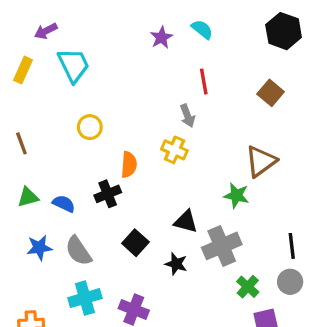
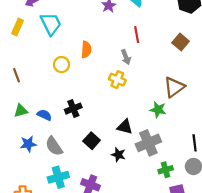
orange semicircle: (129, 165) -> (86, 50), moved
green cross: (248, 287) -> (166, 170), turned 32

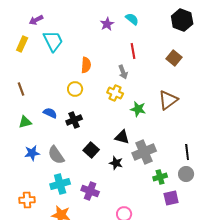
yellow circle: (62, 65) -> (75, 89), moved
green star: (158, 110) -> (138, 109), moved
blue semicircle: (44, 115) -> (50, 113), moved

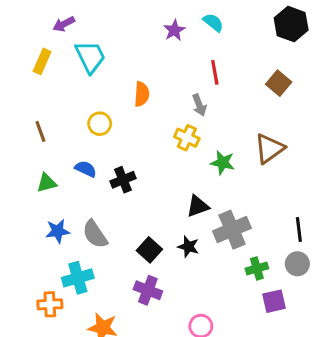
yellow circle: (75, 89) -> (100, 124), moved
black triangle: (122, 137) -> (198, 206), turned -35
black square: (91, 150) -> (149, 250), moved
cyan cross: (60, 184) -> (78, 278), moved

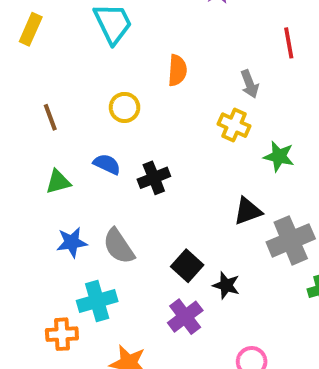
yellow rectangle: (42, 61) -> (31, 29), moved
red line: (215, 72) -> (289, 43), moved
black star: (188, 247) -> (226, 285), moved
purple cross: (148, 290) -> (185, 317), turned 32

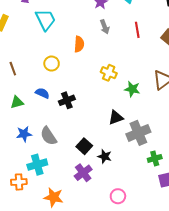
gray arrow: (250, 84) -> (105, 27), moved

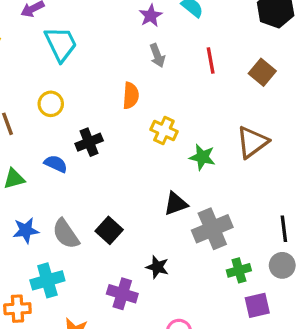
orange semicircle: (79, 44) -> (131, 96), moved
yellow circle: (52, 64) -> (51, 104), moved
black cross: (67, 100) -> (89, 142), moved
black square: (84, 146) -> (109, 230), moved
purple cross: (83, 173) -> (122, 294), turned -36

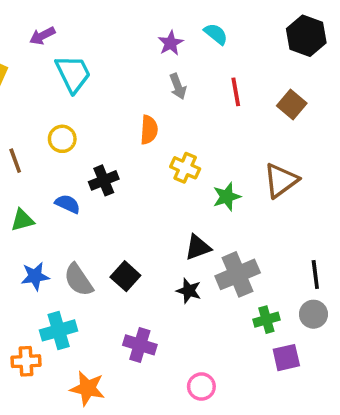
green star: (202, 157) -> (227, 197), turned -30
black star: (157, 267) -> (189, 291), moved

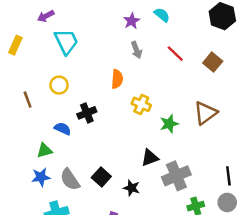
red line: (236, 92) -> (175, 54), turned -36
green triangle: (22, 220) -> (44, 150), moved
black star: (189, 291) -> (132, 188), moved

